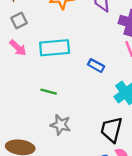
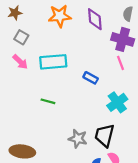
gray square: (19, 21) -> (21, 37), turned -32
gray star: (61, 125) -> (78, 139), moved

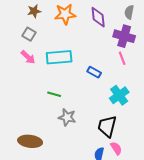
brown star: (15, 13) -> (34, 11), moved
gray star: (78, 139) -> (67, 117), moved

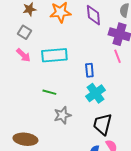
blue rectangle: (94, 72) -> (89, 70), turned 56
cyan cross: (119, 95) -> (95, 93), moved
gray star: (67, 117) -> (62, 115), turned -30

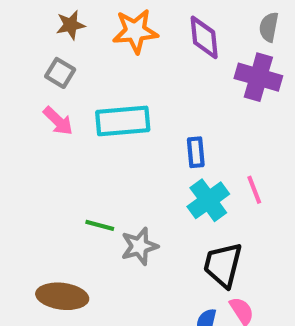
pink line: (117, 56) -> (254, 190), moved
green line: (49, 92) -> (100, 225), moved

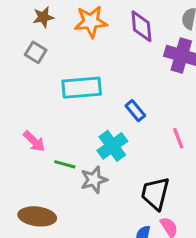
pink arrow: (58, 121) -> (34, 141), moved
blue rectangle: (196, 152) -> (135, 111), turned -35
cyan cross: (208, 200) -> (112, 146), moved

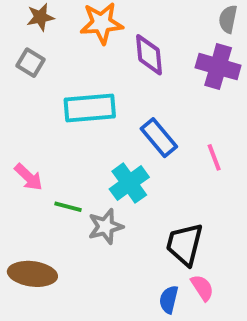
purple diamond: (141, 26) -> (149, 55), moved
blue rectangle: (135, 111) -> (159, 138), size x1.4
pink line: (178, 138) -> (214, 157), moved

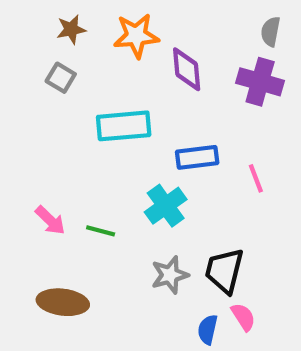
blue rectangle: (159, 138) -> (197, 157), turned -57
pink arrow: (29, 177) -> (50, 220), moved
gray star: (106, 226) -> (170, 275), moved

